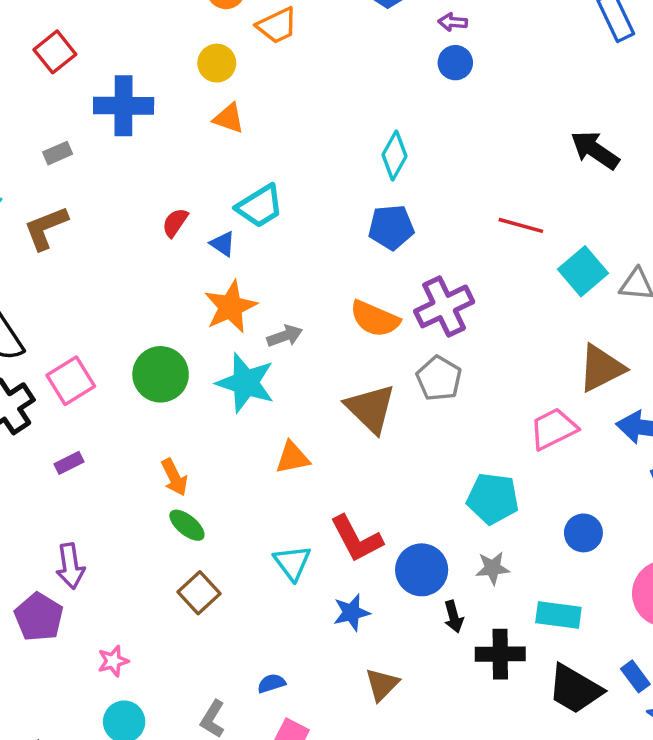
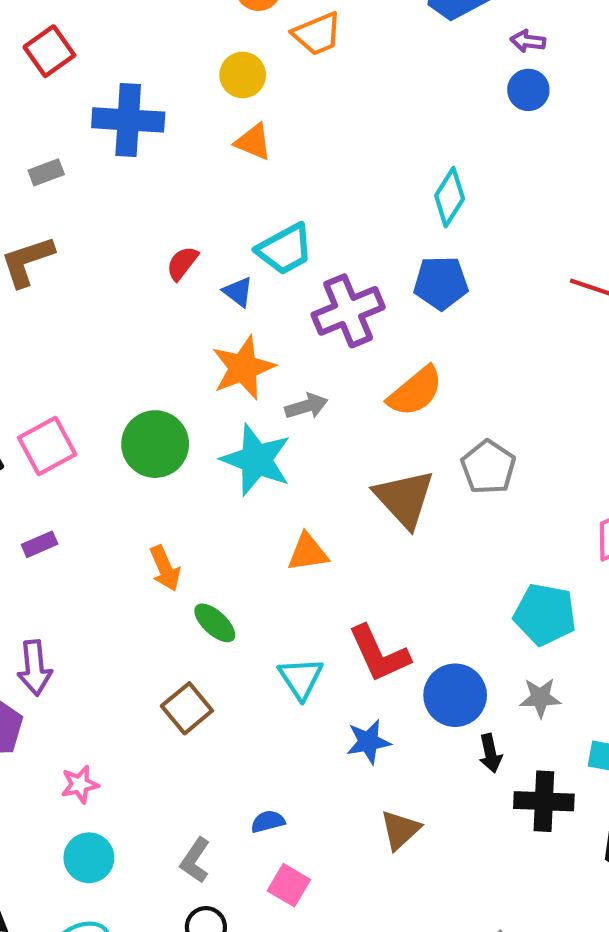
purple cross: (444, 306) -> (348, 311), moved
orange semicircle: (375, 319) -> (415, 391), turned -66
green ellipse: (187, 525) -> (215, 623), moved

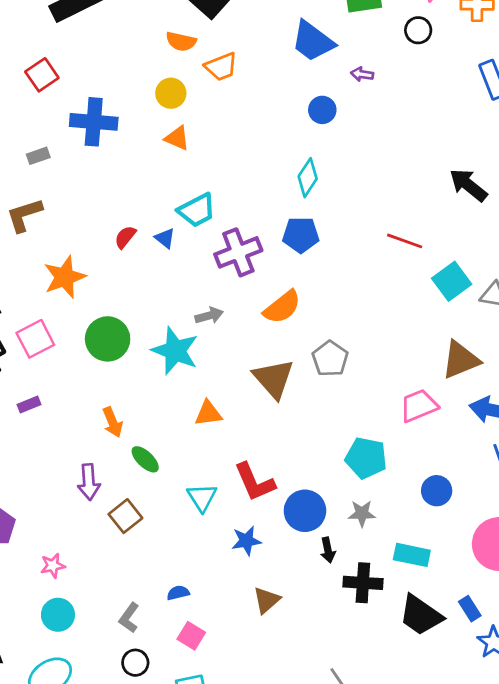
blue circle: (528, 90) -> (322, 110), moved
red semicircle: (182, 263) -> (125, 237), moved
orange star: (243, 368) -> (65, 277), moved
purple arrow: (35, 668) -> (89, 482), moved

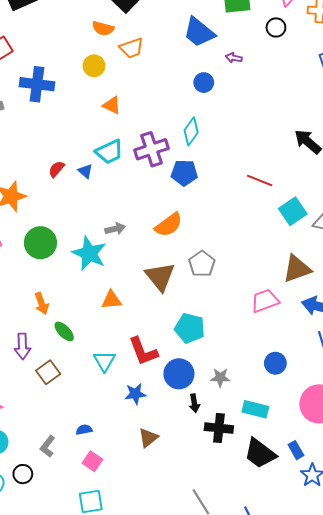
orange triangle: (177, 138) -> (112, 105), moved
purple cross: (238, 252) -> (152, 149), moved
cyan pentagon: (366, 458) -> (190, 328), moved
black circle: (135, 663) -> (23, 474), moved

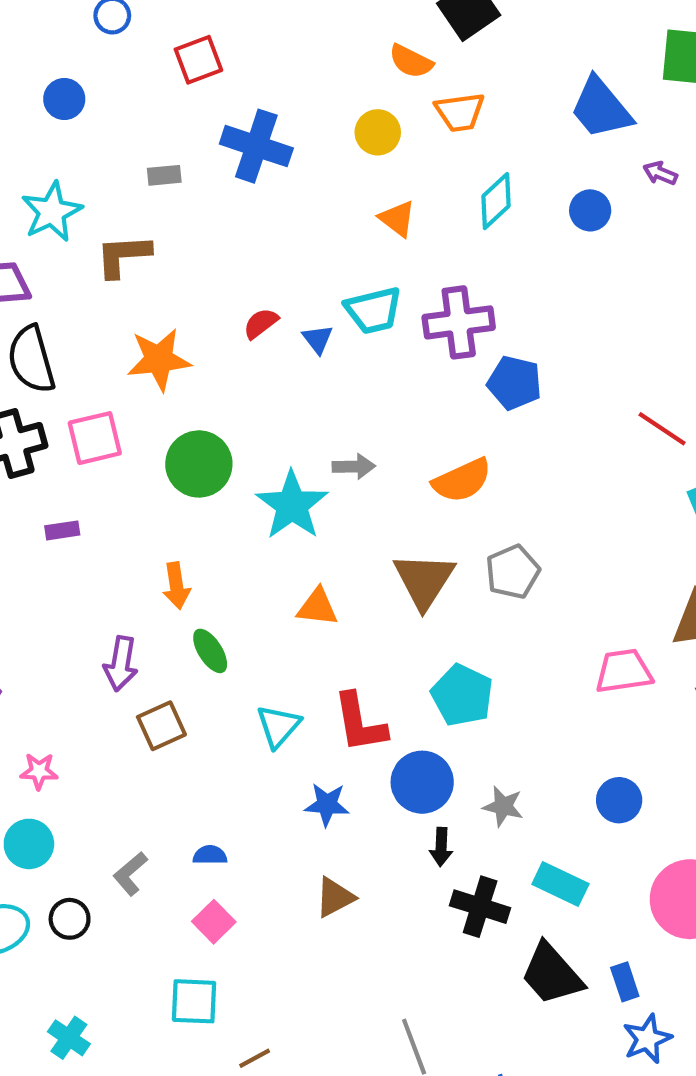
cyan diamond: (191, 131) -> (496, 201), moved

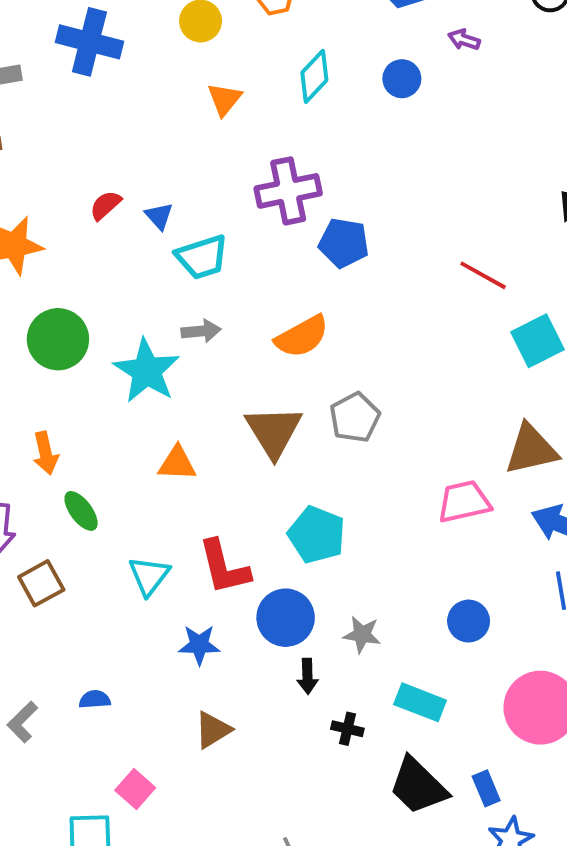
orange triangle: (397, 219) -> (224, 99), turned 36
cyan trapezoid: (373, 310) -> (202, 257), moved
black cross: (480, 907) -> (347, 729), size x0.6
pink square: (214, 922) -> (135, 789), moved

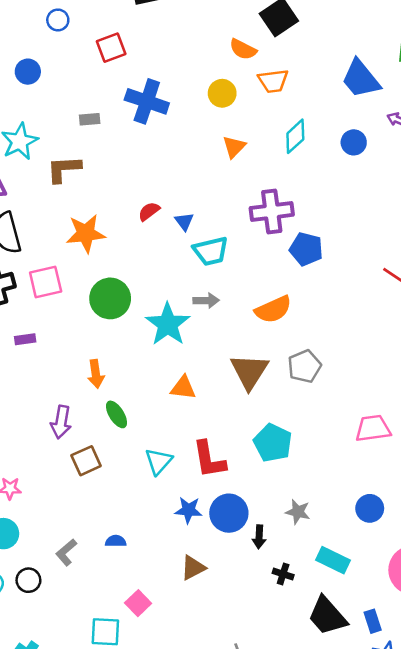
blue circle: (286, 618) -> (229, 513), moved

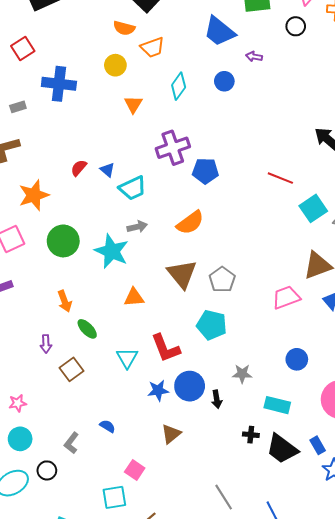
gray pentagon: (304, 366) -> (222, 280), moved
purple arrow: (61, 422) -> (46, 344), size x0.7
blue semicircle: (116, 541) -> (107, 426), turned 42
black cross: (283, 574) -> (251, 435), moved

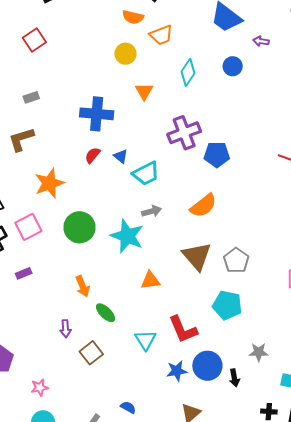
blue cross: (59, 84) -> (97, 114), moved

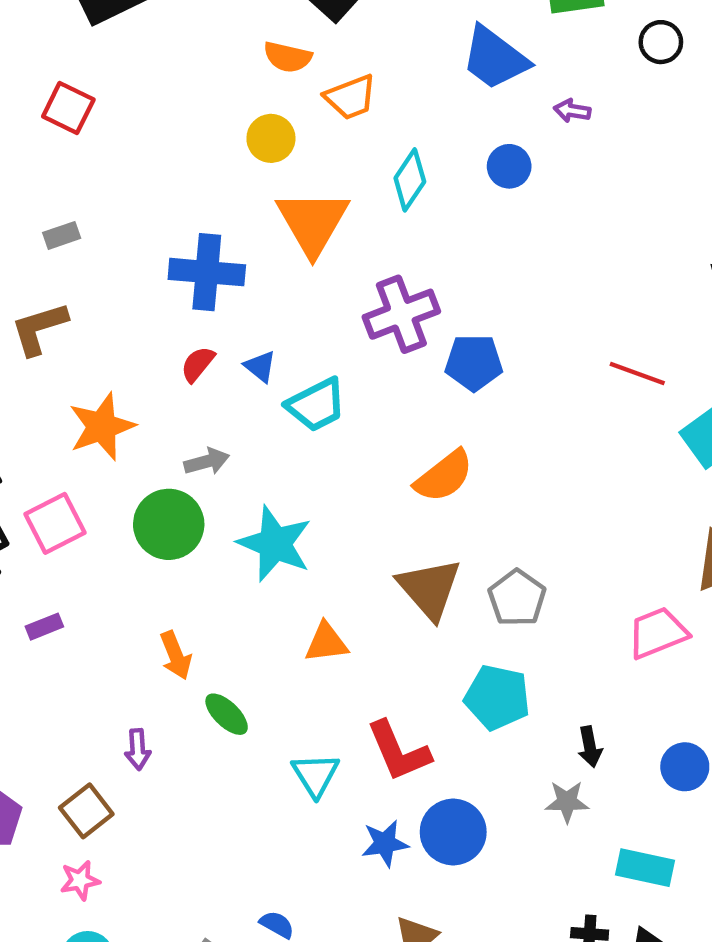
red square: (34, 40) -> (68, 108), turned -30
orange triangle: (144, 91) -> (313, 222), size x1.8
gray arrow: (152, 211) -> (207, 462), moved
brown square: (91, 353) -> (86, 811), moved
black arrow: (234, 378) -> (590, 747), moved

